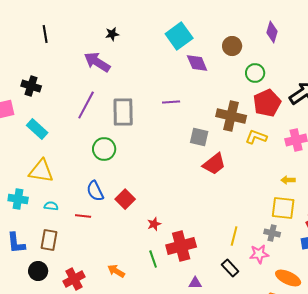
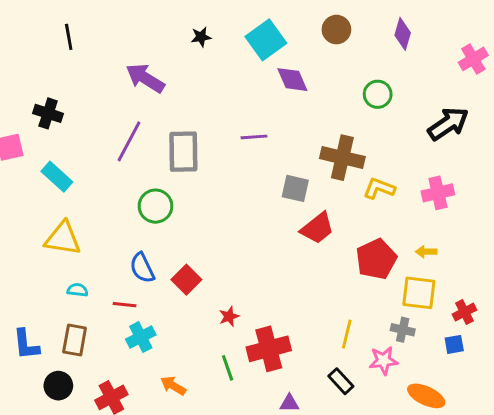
black star: (112, 34) -> (201, 37), moved
brown circle: (232, 46) -> (336, 30), moved
red pentagon: (267, 103) -> (376, 259), moved
cyan cross: (18, 199) -> (141, 337), moved, turned -36

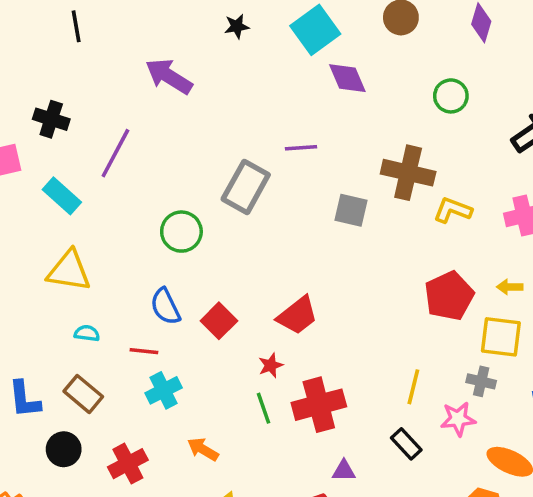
purple line: (129, 141) -> (115, 153), moved
gray rectangle: (183, 152) -> (246, 187), moved, turned 30
red trapezoid: (317, 228) -> (297, 315), moved
brown rectangle: (75, 340) -> (83, 394), turned -60
green line: (228, 368) -> (264, 408), moved

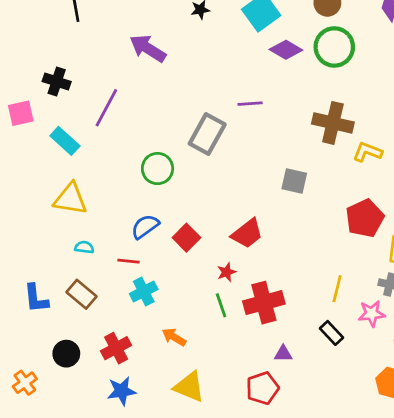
purple diamond: (347, 78) -> (286, 50), turned -36
green circle: (451, 96) -> (334, 47), moved, size x1.5
gray square: (351, 210) -> (294, 181), moved
blue semicircle: (165, 307) -> (145, 227), turned 80
black circle: (64, 449) -> (66, 354), moved

